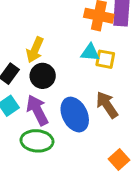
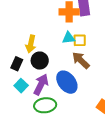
brown arrow: (107, 105) -> (81, 60), moved
purple arrow: (37, 110) -> (41, 84), turned 65

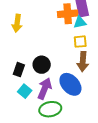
cyan triangle: (69, 38) -> (80, 22), moved
yellow arrow: (31, 44) -> (17, 23), moved
brown arrow: (81, 60) -> (83, 61), turned -126

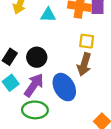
cyan triangle: (80, 22) -> (48, 15), moved

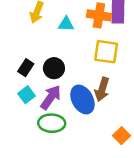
yellow square: (87, 41) -> (106, 52), size x1.5
brown arrow: (84, 64) -> (102, 89), moved

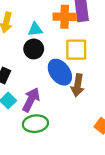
black circle: (54, 68) -> (34, 49), moved
blue ellipse: (82, 100) -> (60, 72), moved

